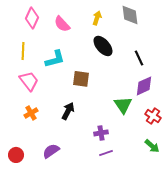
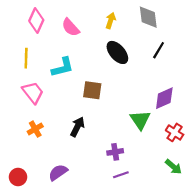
black line: (139, 58) -> (159, 50), moved, turned 56

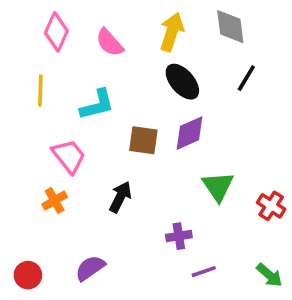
yellow arrow: (111, 21) -> (172, 32), size x1.5
pink trapezoid: (33, 92) -> (69, 156), moved
purple diamond: (164, 98) -> (189, 133), moved
green arrow: (173, 167) -> (269, 275), moved
purple line: (121, 175) -> (204, 272), moved

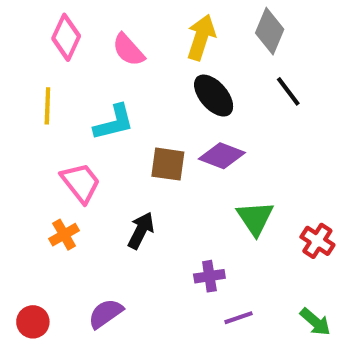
gray diamond: (230, 27) -> (270, 31), turned 30
black line: (246, 78) -> (288, 91), turned -68
purple diamond: (189, 133) -> (222, 156), turned 45

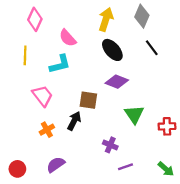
pink semicircle: (128, 50) -> (68, 38), moved
brown square: (168, 164) -> (88, 100), moved
orange cross: (64, 235) -> (47, 130), moved
red cross: (317, 241) -> (167, 126), turned -35
purple cross: (209, 276) -> (110, 145), turned 32

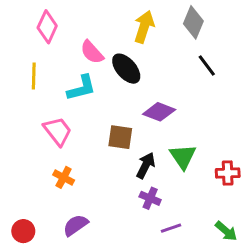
black ellipse: (112, 50) -> (126, 69), moved
black arrow: (74, 121) -> (146, 165), moved
orange cross: (47, 130) -> (64, 177), turned -32

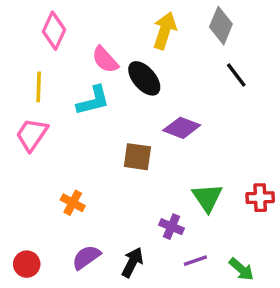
pink trapezoid: (58, 131) -> (32, 135), moved, turned -108
green triangle: (183, 157) -> (207, 198), moved
black arrow: (146, 165) -> (132, 262), moved
green arrow: (226, 231) -> (241, 269), moved

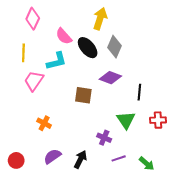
gray diamond: (221, 26) -> (115, 47), moved
black line: (236, 75) -> (139, 92), moved, turned 42
pink trapezoid: (32, 135) -> (34, 81), moved

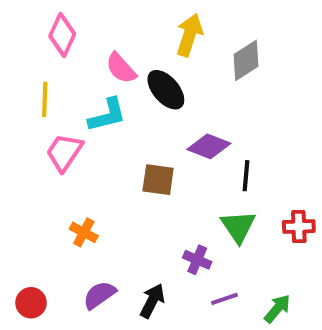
gray diamond: (115, 47) -> (246, 60), moved, turned 35
black line: (139, 92) -> (246, 176), moved
green arrow: (147, 164) -> (277, 309), turned -91

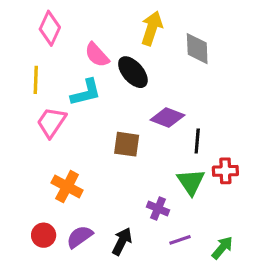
gray diamond: (246, 60) -> (197, 49), turned -60
red cross: (299, 227) -> (225, 171), moved
orange cross: (84, 232) -> (67, 187), size x1.4
red circle: (31, 303) -> (44, 235), moved

